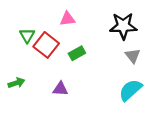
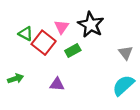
pink triangle: (67, 19) -> (62, 27), moved, turned -48
black star: (123, 26) -> (91, 25), moved, turned 30
green triangle: (27, 35) -> (26, 34), turned -32

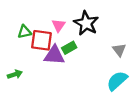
green triangle: (26, 34) -> (24, 32), turned -40
red square: (44, 43) -> (41, 40), turned -30
purple triangle: (57, 84) -> (54, 55), moved, size x1.5

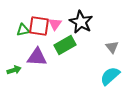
red square: (41, 40) -> (39, 26), moved
green rectangle: (69, 48) -> (65, 45), size x1.5
purple triangle: (54, 55) -> (37, 57), moved

